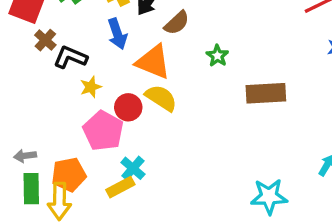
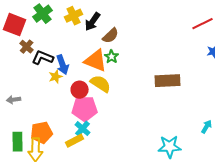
blue arrow: (117, 34) -> (63, 65), moved
green star: (217, 56) -> (112, 57), moved
pink pentagon: (103, 131) -> (85, 109), moved, turned -30
gray arrow: (25, 156) -> (14, 100), moved

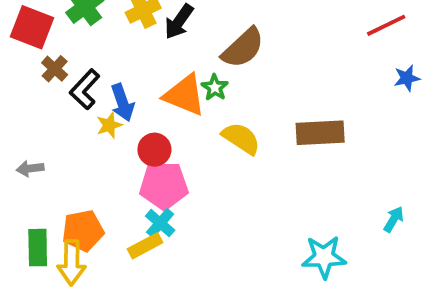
brown semicircle: (111, 36) -> (243, 48), moved, size x1.4
black L-shape: (43, 58) -> (85, 89), turned -70
yellow semicircle: (101, 84) -> (241, 138), moved

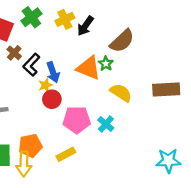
red circle: (154, 150) -> (52, 99), moved
cyan cross: (160, 223) -> (106, 124), moved

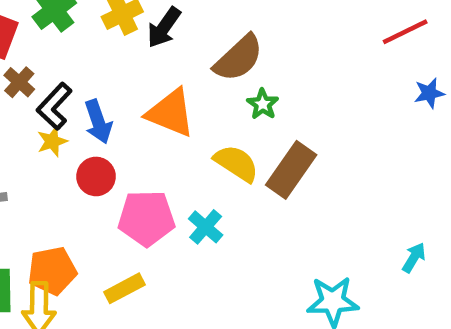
green star: (106, 64) -> (263, 104), moved
yellow star: (45, 85) -> (52, 141), moved
brown rectangle: (166, 90) -> (291, 170), moved, turned -52

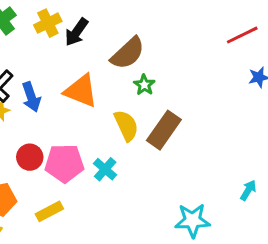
yellow semicircle: (236, 163) -> (126, 126), turned 32
red circle: (96, 176) -> (30, 157), moved

